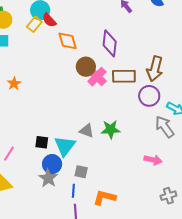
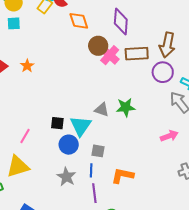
pink arrow: (153, 160) -> (169, 136), turned -30
gray star: (48, 178) -> (66, 177), moved

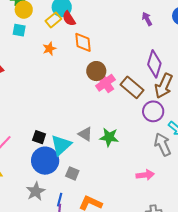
purple diamond: (121, 21) -> (154, 64), moved
brown rectangle: (137, 54) -> (132, 87), turned 30
orange star: (27, 66) -> (49, 49), moved
blue circle: (69, 145) -> (45, 161), size x1.4
blue line: (91, 170) -> (60, 200), moved

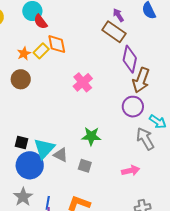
yellow rectangle: (53, 20) -> (41, 51), moved
brown circle: (96, 71) -> (21, 79), moved
brown rectangle: (132, 87) -> (114, 32), moved
gray triangle: (85, 134) -> (61, 155), moved
gray square: (72, 173) -> (85, 166), moved

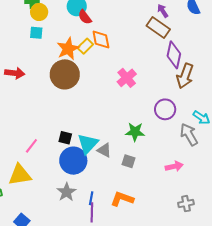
orange star: (24, 53) -> (68, 49), size x1.6
brown circle: (21, 79) -> (65, 74), size x1.5
purple circle: (133, 107) -> (165, 109), moved

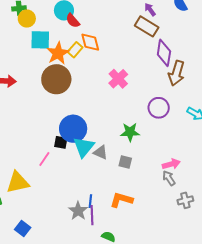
cyan square: (36, 33) -> (40, 40), moved, size x1.5
gray arrow: (189, 135) -> (169, 178), moved, size x0.7
pink line: (31, 146) -> (44, 159), moved
blue circle: (73, 161) -> (73, 129), moved
gray star: (67, 192) -> (78, 211), moved

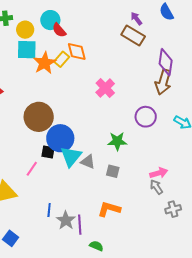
yellow circle: (27, 19) -> (25, 30), moved
purple diamond: (164, 53) -> (166, 62), moved
brown circle: (56, 79) -> (39, 117), moved
blue line: (90, 201) -> (49, 210), moved

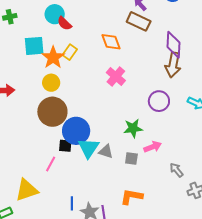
yellow circle: (25, 30) -> (51, 83), moved
orange diamond: (77, 52) -> (111, 42), moved
pink arrow: (159, 173) -> (153, 147), moved

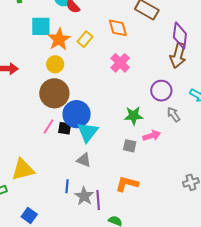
yellow rectangle: (70, 52) -> (85, 39), moved
gray triangle: (106, 152) -> (84, 160), moved
pink line: (51, 164) -> (49, 126), moved
gray arrow: (177, 170) -> (174, 114), moved

